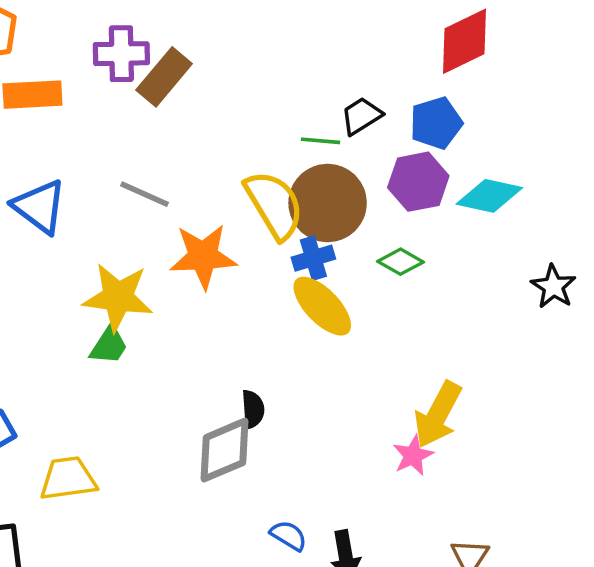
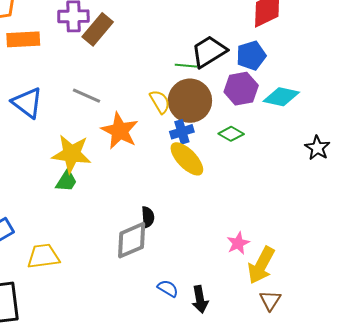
black trapezoid: (361, 116) -> (209, 51), size x1.5
yellow semicircle: (274, 205) -> (160, 102), size x0.6
orange star: (203, 256) -> (120, 131), turned 30
yellow arrow: (438, 415) -> (261, 265), moved

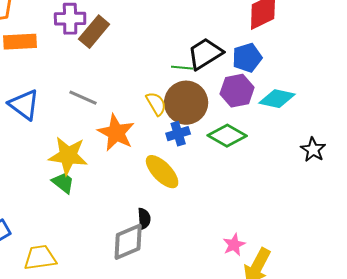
green diamond: (231, 134) -> (227, 136), size x1.5
yellow ellipse: (187, 159) -> (162, 172), moved
green trapezoid: (66, 181) -> (63, 183), turned -85

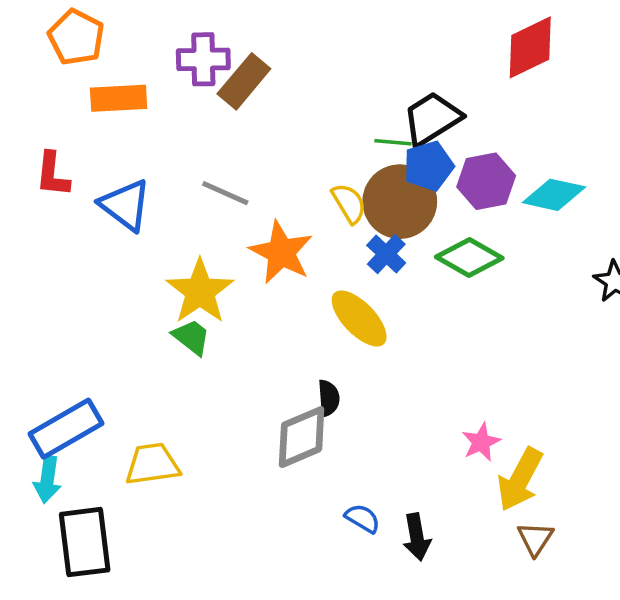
blue pentagon: (247, 58) -> (429, 166), moved
blue cross: (178, 134) -> (386, 254), turned -30
yellow star: (68, 156) -> (200, 291), turned 30

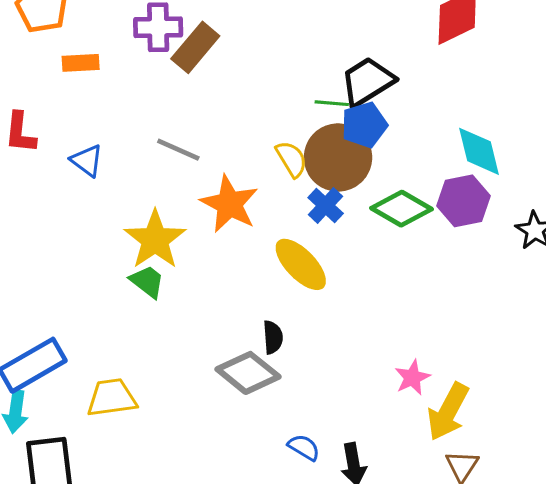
orange rectangle: (119, 98) -> (81, 63), size x0.7
purple hexagon: (486, 181) -> (464, 201), moved
cyan diamond: (554, 195) -> (479, 151), turned 64
blue triangle: (125, 205) -> (87, 161), size x0.7
gray diamond: (302, 437) -> (248, 373), turned 62

